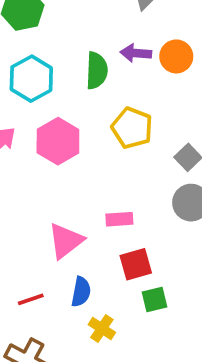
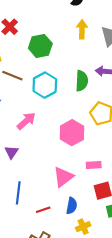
pink hexagon: (58, 141) -> (72, 133), moved
yellow cross: (102, 328) -> (83, 227), turned 32

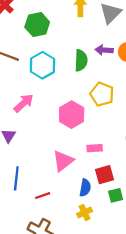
blue semicircle: (72, 206) -> (85, 188), moved

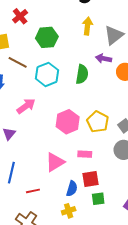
purple arrow: (104, 50) -> (104, 59), moved
yellow pentagon: (102, 94) -> (98, 122), moved

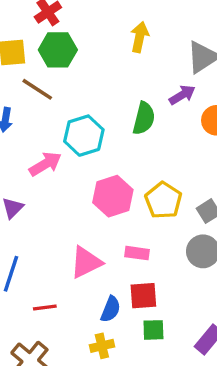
yellow arrow: (87, 26) -> (140, 37), moved
green hexagon: (47, 37) -> (58, 50), moved
purple arrow: (104, 59) -> (182, 95), turned 133
cyan hexagon: (47, 74) -> (84, 136), moved

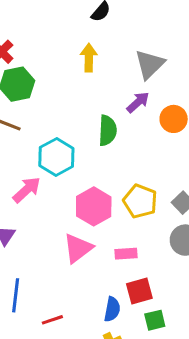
pink triangle: (86, 262) -> (78, 248), moved

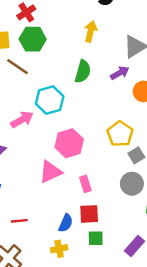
green semicircle: (108, 130) -> (83, 71), moved
yellow pentagon: (140, 201) -> (120, 134), moved
pink rectangle: (126, 254) -> (85, 184), turned 63

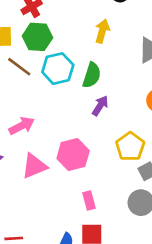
purple arrow: (120, 73) -> (100, 106), moved, turned -30
cyan hexagon: (50, 100) -> (58, 69), moved
pink triangle: (50, 172) -> (34, 166), moved

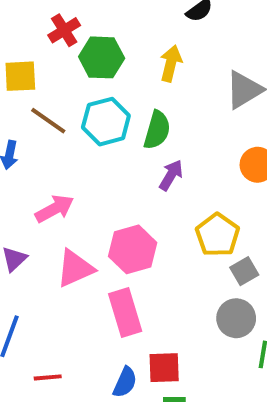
green hexagon: (37, 37) -> (102, 57), moved
pink rectangle: (89, 201) -> (125, 312), moved, size x1.6

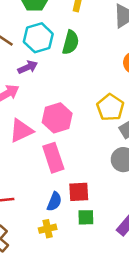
purple arrow: (171, 175) -> (28, 67), moved, turned 36

